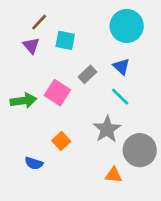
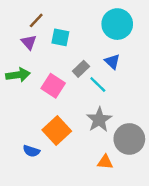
cyan line: (120, 97) -> (98, 85), moved
green arrow: (23, 100) -> (18, 75), moved
orange square: (61, 141) -> (57, 131), size x1.6

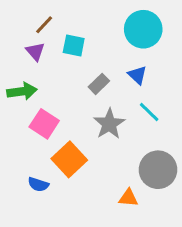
cyan line: (98, 85) -> (149, 112), moved
pink square: (53, 86) -> (44, 124), moved
gray star: (99, 120) -> (109, 124), moved

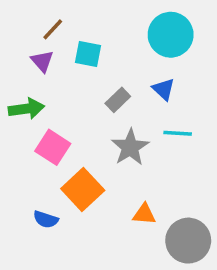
cyan line: (149, 112) -> (178, 133), turned -40
gray circle: (158, 170) -> (188, 241), moved
orange triangle: (128, 198) -> (144, 214), moved

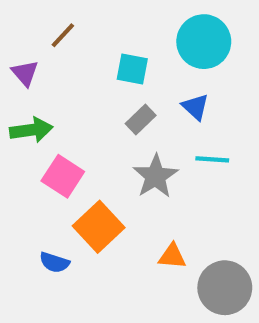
cyan square: (88, 54) -> (132, 69), moved
purple triangle: (42, 61) -> (25, 73), moved

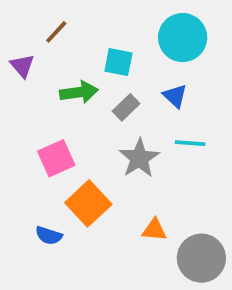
green arrow: (31, 130) -> (79, 92), moved
pink square: (63, 176) -> (56, 158), turned 33

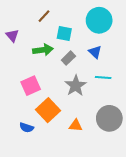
brown line: (56, 32) -> (44, 16), moved
orange triangle: (154, 230) -> (76, 125), moved
gray circle: (201, 258) -> (109, 118), moved

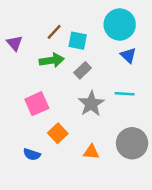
brown line: (44, 16) -> (54, 32), moved
blue triangle: (95, 52) -> (128, 55), moved
orange square: (48, 110) -> (58, 133), size x0.7

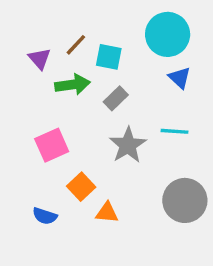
purple triangle: (15, 43) -> (40, 59), moved
orange triangle: (91, 152) -> (107, 213), moved

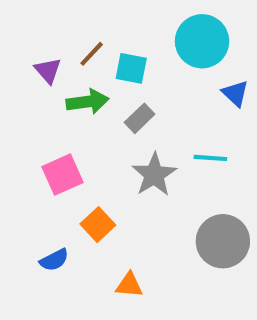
blue triangle: (180, 78) -> (235, 93), moved
orange triangle: (107, 213) -> (129, 285), moved
blue semicircle: (45, 216) -> (54, 260), turned -45

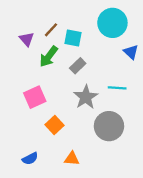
green arrow: (87, 102) -> (49, 57), turned 135
gray circle: (223, 241) -> (109, 126), moved
blue semicircle: (54, 260) -> (30, 159), moved

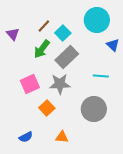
cyan square: (73, 38) -> (63, 33), turned 35
purple triangle: (27, 39) -> (13, 34), moved
gray rectangle: (78, 66) -> (67, 57), size x1.6
gray star: (86, 97) -> (60, 84), moved, turned 30

